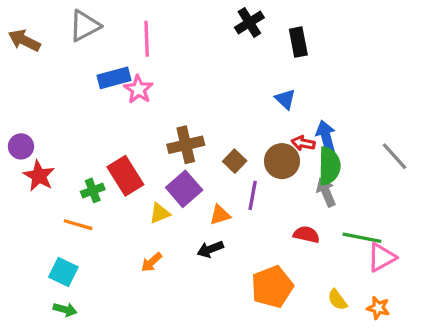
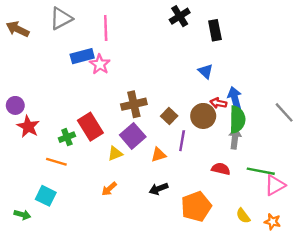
gray arrow: (326, 192) -> (235, 138), turned 30
black arrow: (210, 249) -> (159, 189), moved
green arrow: (65, 310) -> (22, 215), moved

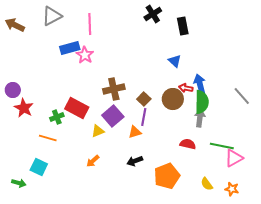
red rectangle: (90, 127) -> (77, 108), turned -30
purple line: (182, 141) -> (144, 117), moved

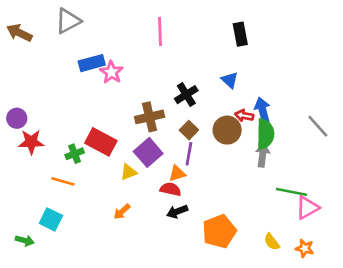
black cross: (153, 14) -> (186, 95), moved
pink line: (90, 24) -> (160, 31), moved
red star: (24, 108) -> (31, 142), turned -30
red semicircle: (188, 144) -> (171, 189), moved

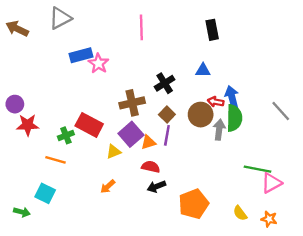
blue triangle: (230, 80) -> (203, 70), turned -42
gray arrow: (263, 155) -> (219, 130), moved
orange triangle: (177, 173) -> (148, 142), moved

